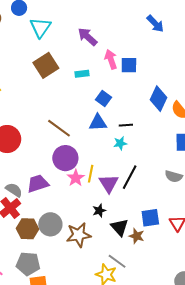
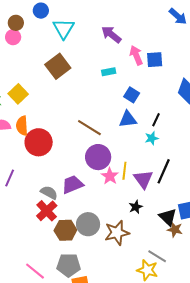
brown square: (46, 65) -> (58, 66), moved
black line: (126, 125) -> (156, 120), turned -56
black triangle: (119, 227) -> (168, 217), moved

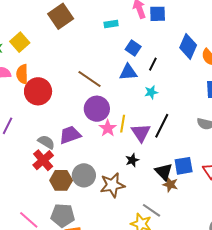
black line: (156, 120) -> (153, 64), moved

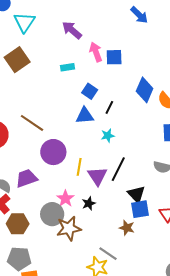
brown line: (90, 79) -> (32, 123), moved
pink star: (108, 128) -> (65, 199), moved
black triangle: (164, 172) -> (136, 194), moved
gray circle: (84, 175) -> (52, 214), moved

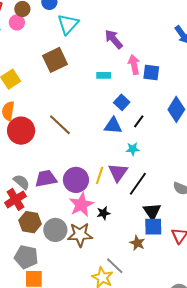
purple circle: (53, 152) -> (76, 180), moved
purple triangle: (97, 176) -> (118, 172), moved
pink star: (65, 199) -> (81, 205), size x1.4
gray circle: (52, 214) -> (55, 230), moved

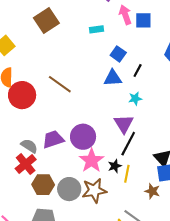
yellow line: (100, 175) -> (127, 174), moved
black line: (138, 184) -> (128, 144), moved

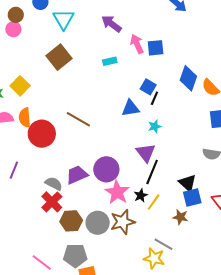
blue square: (118, 54) -> (148, 87), moved
yellow line: (127, 174) -> (154, 202), turned 30

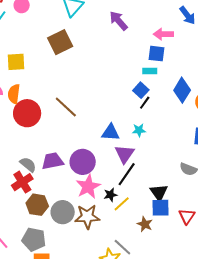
pink arrow: (137, 44) -> (163, 34), moved, turned -78
cyan rectangle: (110, 61) -> (150, 71), moved
yellow square: (20, 86) -> (16, 62), turned 30
blue triangle: (130, 108) -> (111, 132), moved

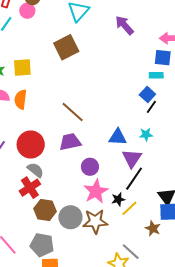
red circle: (27, 113) -> (31, 144), moved
purple trapezoid: (53, 161) -> (70, 142), moved
purple circle: (83, 162) -> (90, 167), size x0.7

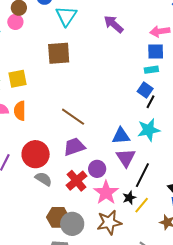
brown square: (66, 47) -> (59, 53), turned 30
cyan star: (146, 135) -> (149, 130), size x1.6
purple triangle: (132, 158) -> (126, 158), moved
red cross: (30, 188) -> (77, 181), moved
gray circle: (70, 217) -> (72, 224), moved

